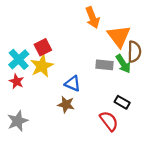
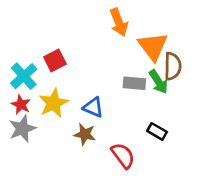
yellow star: (42, 66) -> (54, 103), moved
gray star: (18, 121) -> (22, 129), moved
red semicircle: (109, 121) -> (123, 156), moved

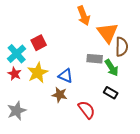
green arrow: (158, 82) -> (112, 68), moved
gray star: (22, 129) -> (17, 111), moved

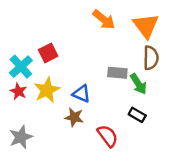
orange arrow: (84, 16) -> (104, 20), turned -30
orange triangle: (108, 33) -> (146, 26), moved

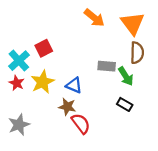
red semicircle: (108, 136) -> (81, 124), moved

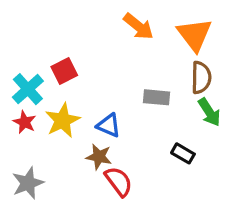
green arrow: (126, 76) -> (209, 112), moved

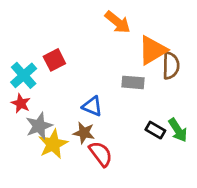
orange triangle: (194, 35) -> (153, 50), moved, turned 36
green arrow: (209, 112) -> (178, 130), moved
yellow star: (63, 120) -> (53, 144), moved
gray star: (28, 183) -> (39, 126), moved

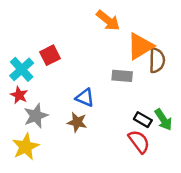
yellow star: (53, 144) -> (26, 147), moved
red semicircle: (101, 154) -> (139, 142), moved

